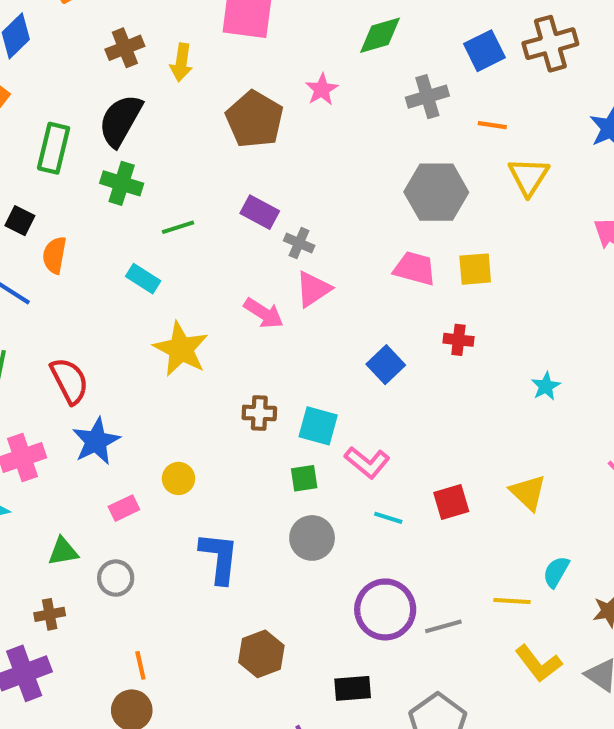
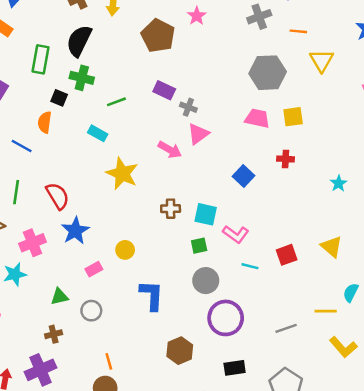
black square: (20, 221) -> (59, 98), moved
purple circle: (385, 609) -> (226, 318), moved

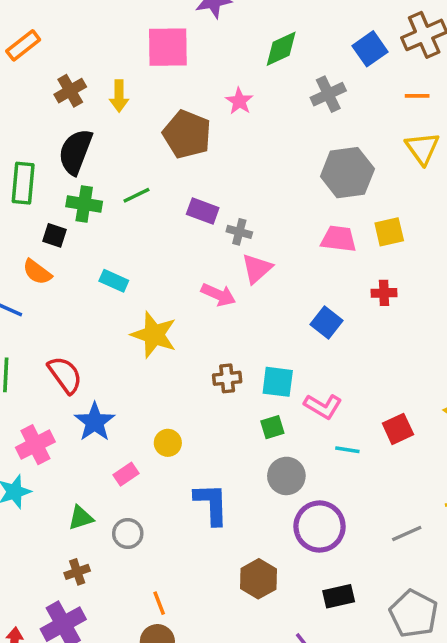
orange line: (298, 31) -> (417, 96), moved
green line: (116, 102) -> (136, 195), moved
orange semicircle: (45, 122) -> (37, 272), turned -55

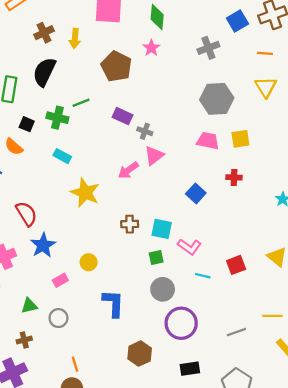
green diamond: (281, 49) -> (157, 17), moved, turned -65
green cross: (84, 204) -> (57, 118), moved
pink arrow: (218, 295) -> (128, 170), turned 115

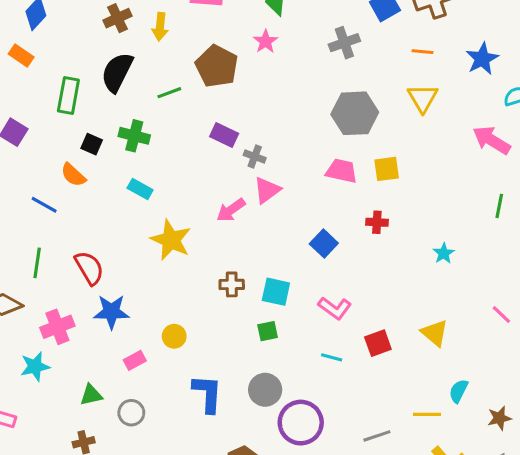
green line: (81, 103) -> (169, 93), moved
blue star: (43, 245) -> (111, 312), turned 30
pink L-shape: (189, 247) -> (335, 308), moved
gray circle: (163, 289) -> (265, 390), moved

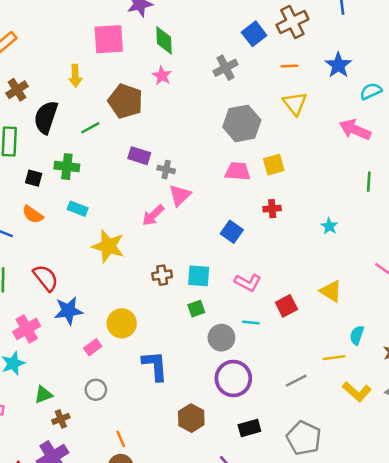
brown cross: (118, 18) -> (17, 90), moved
orange semicircle: (73, 175) -> (33, 214), moved
yellow circle: (174, 336) -> (122, 323), size x1.5
gray circle: (265, 390) -> (221, 338), moved
green triangle: (91, 395) -> (43, 395), moved

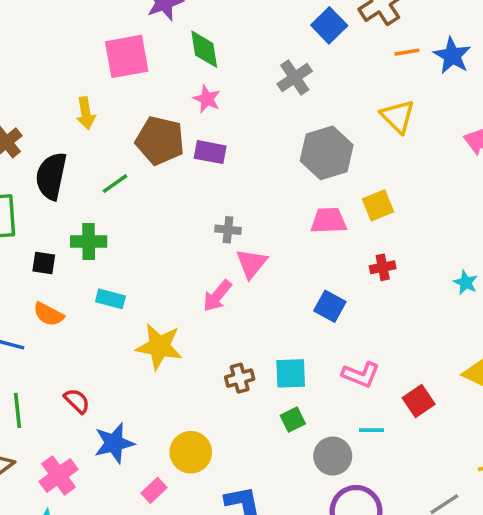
orange line: (289, 66) -> (407, 52), moved
purple rectangle: (139, 156) -> (210, 152), moved
red semicircle: (46, 278) -> (77, 401), size x0.7

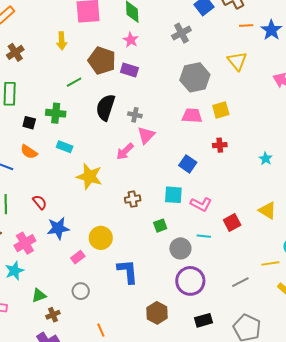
black semicircle: (51, 176) -> (105, 107), moved
cyan square: (291, 373) -> (173, 195), moved

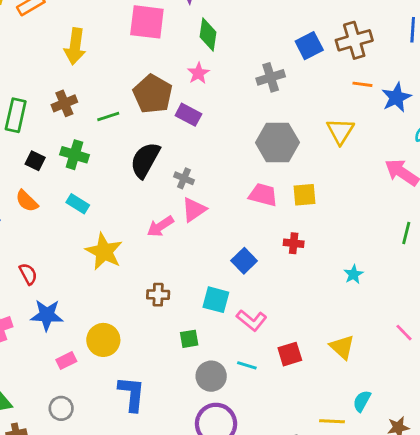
yellow arrow: (62, 41) -> (75, 46), moved, size x1.4
brown cross: (15, 52) -> (64, 103), moved

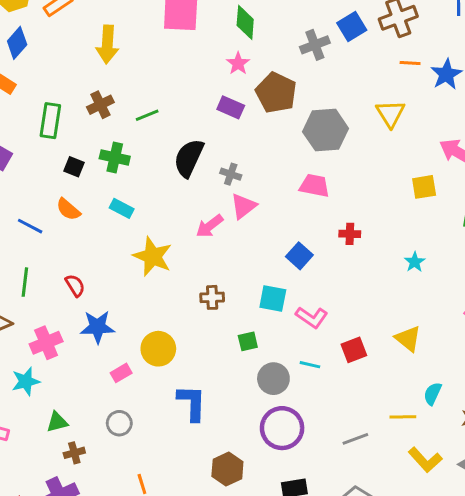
gray cross: (271, 77) -> (315, 45), moved
brown pentagon: (153, 94) -> (276, 93), moved
yellow square: (304, 195) -> (424, 187), moved

